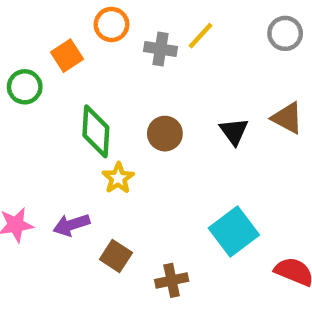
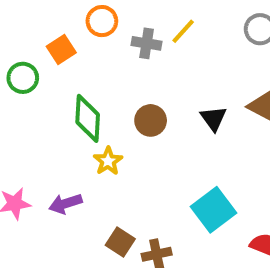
brown square: (116, 256) -> (120, 242), moved

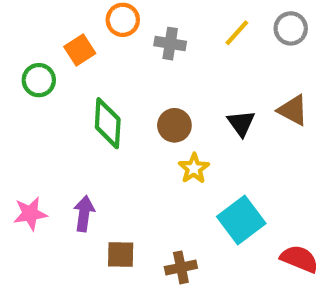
yellow line: (183, 31) -> (237, 33), moved
yellow star: (108, 161) -> (194, 168), moved
purple arrow: (65, 204) -> (84, 214), turned 116
brown square: (120, 242) -> (121, 255), moved, turned -32

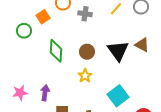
black triangle: (241, 123) -> (118, 51), size x1.6
yellow star: (194, 168) -> (85, 76), moved

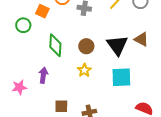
orange square: (43, 17) -> (42, 11), turned -32
purple arrow: (45, 93) -> (43, 75), moved
cyan square: (118, 96) -> (121, 77), moved, turned 35

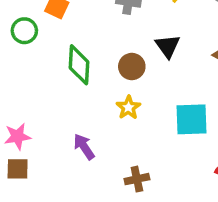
black triangle: (117, 45) -> (168, 46), moved, size x0.7
purple arrow: (43, 75) -> (84, 147), moved, turned -42
brown square: (61, 106) -> (18, 169), moved

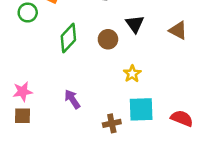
green diamond: (79, 65) -> (68, 38), turned 40
yellow star: (128, 107) -> (132, 74), moved
cyan square: (191, 119) -> (141, 109), moved

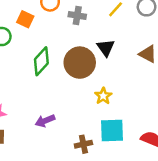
brown circle: (108, 39) -> (80, 63), size x1.6
purple arrow: (72, 99) -> (45, 121), turned -78

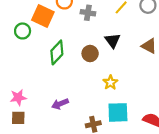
orange square: (25, 19) -> (43, 16), size x1.5
brown circle: (80, 63) -> (90, 54), size x0.6

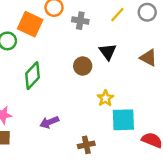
green diamond: (57, 52) -> (33, 76), moved
cyan square: (118, 112) -> (123, 120), moved

